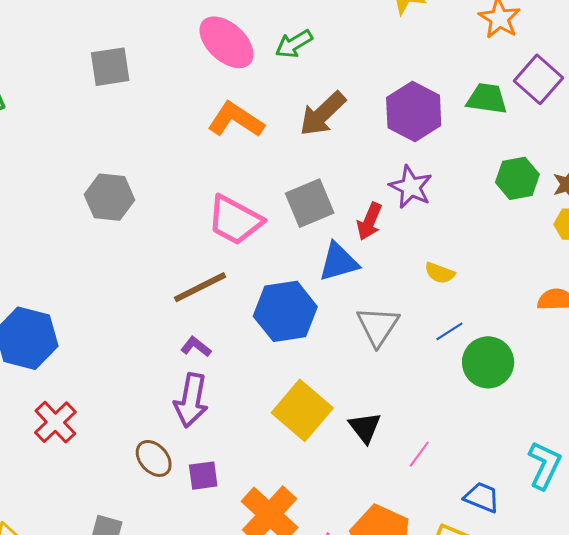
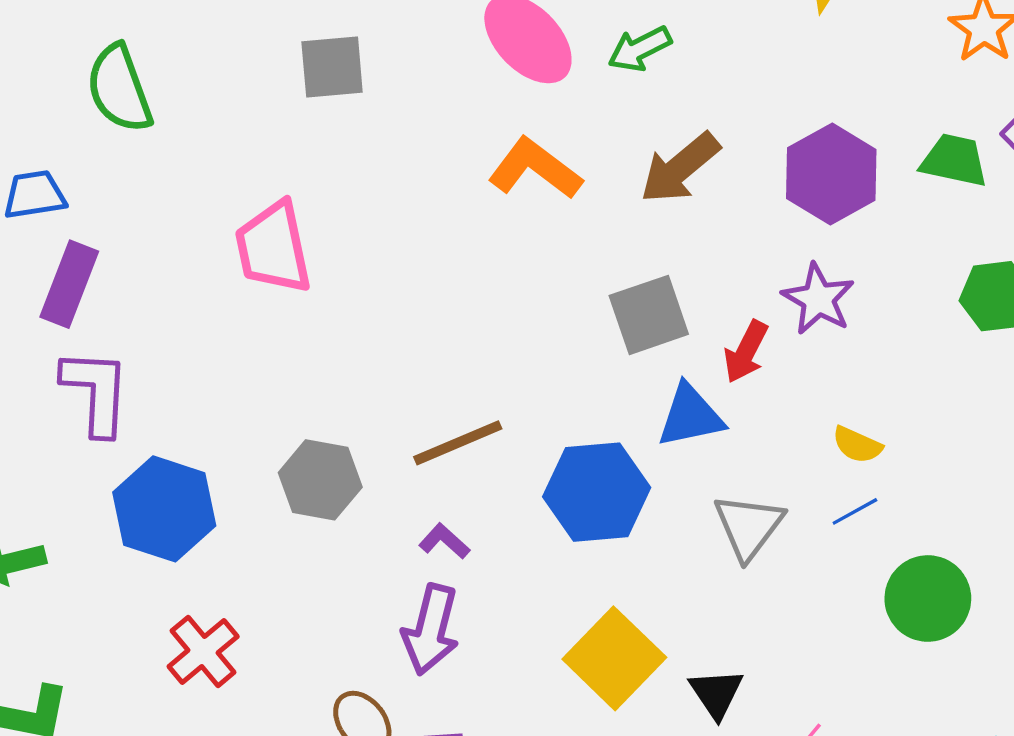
gray hexagon: (110, 197) -> (320, 480), moved
pink trapezoid: (235, 220) -> (273, 248), moved, turned 46
blue line: (449, 331) -> (855, 511), moved

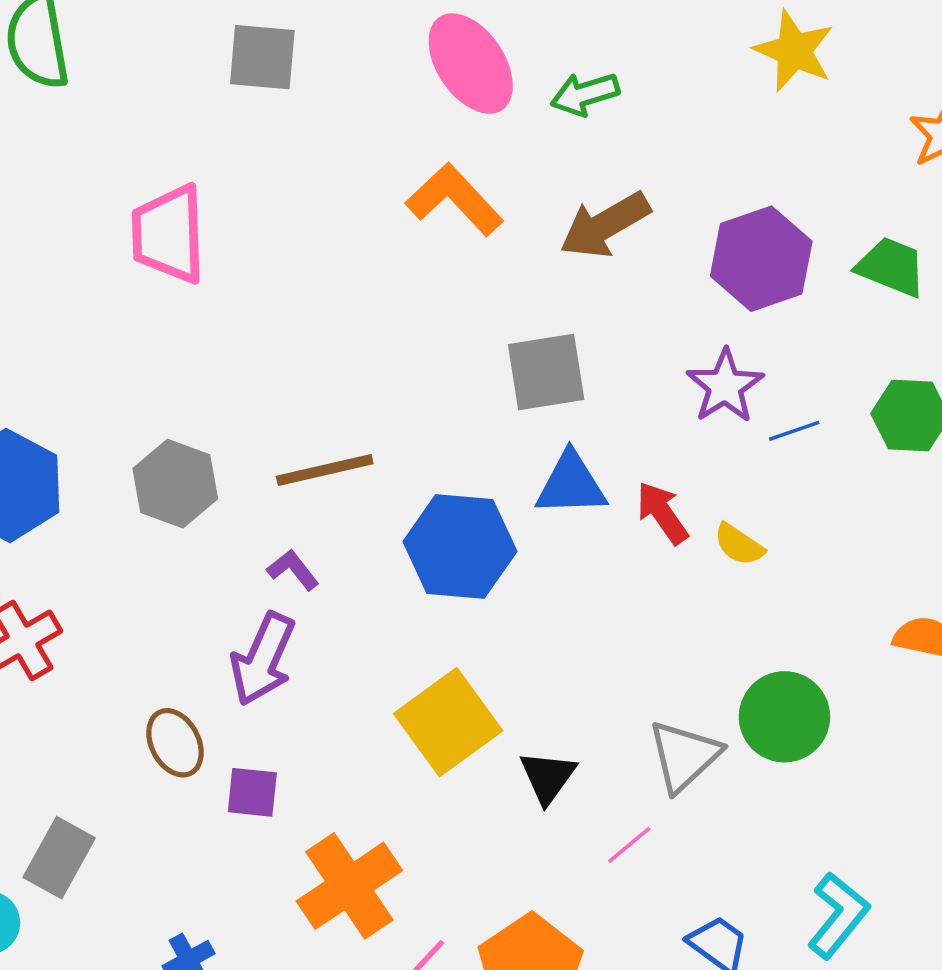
red arrow: (746, 352) -> (662, 513), moved, turned 108
blue line: (855, 511) -> (794, 431), moved
gray triangle: (749, 526) -> (684, 756), moved

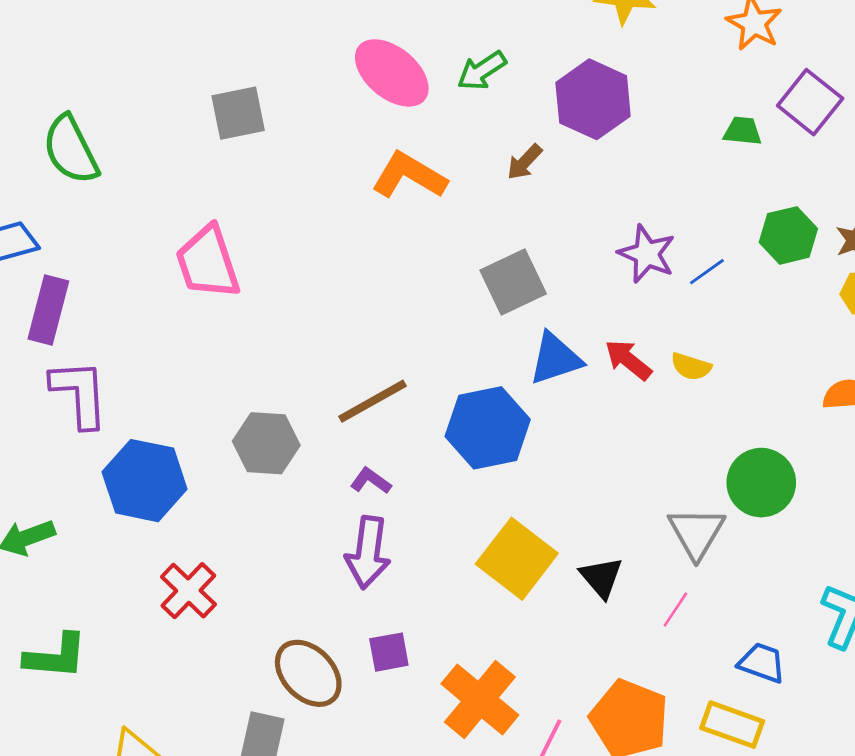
brown arrow: (605, 225) -> (524, 162), size x0.6
purple hexagon: (761, 259) -> (593, 99), moved
green trapezoid: (891, 267) -> (743, 131), size x0.7
brown ellipse: (175, 743) -> (308, 673), moved, size x1.4

